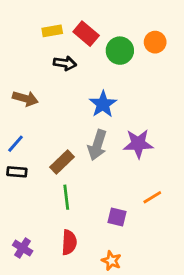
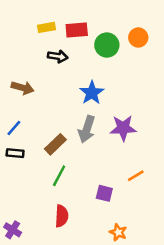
red rectangle: (86, 34) -> (77, 30), turned -45
green line: (66, 197) -> (59, 176), turned 35
purple cross: (23, 248) -> (13, 230), moved
orange star: (111, 261) -> (118, 232), moved

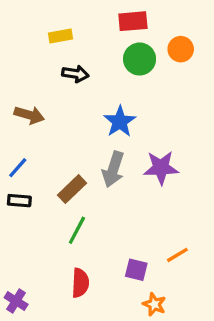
red rectangle: (77, 30) -> (133, 21), moved
orange line: (136, 176) -> (177, 255), moved
purple square: (104, 193) -> (136, 270), moved

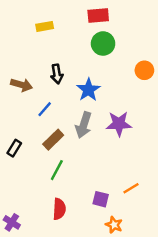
orange circle: (181, 49) -> (144, 70), moved
black arrow: (75, 74) -> (57, 74), moved, turned 72
blue line: (18, 168) -> (45, 109), moved
black rectangle: (19, 201) -> (14, 148), turned -63

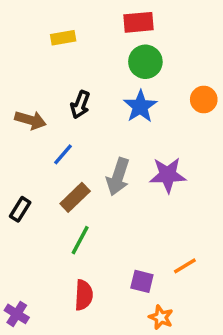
black arrow: (57, 74) -> (80, 105), turned 30
blue star: (88, 90) -> (140, 106), moved

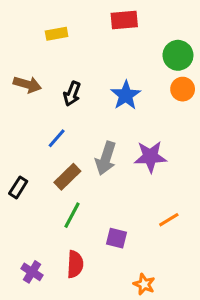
green circle: (145, 62) -> (178, 55), moved
brown arrow: (30, 120) -> (27, 84), moved
orange line: (185, 266) -> (169, 220), moved
purple square: (142, 281) -> (117, 238), moved
purple cross: (17, 314) -> (32, 272), moved

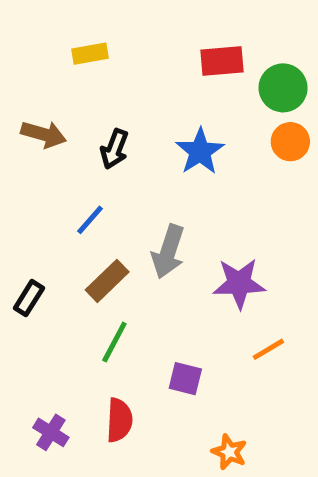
red rectangle: (124, 20) -> (222, 61), moved
purple star: (150, 157) -> (239, 283), moved

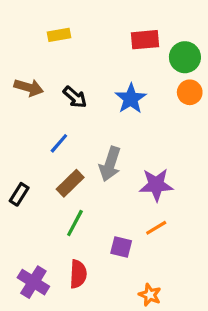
black arrow: (114, 149) -> (75, 97), turned -70
orange line: (268, 349) -> (156, 228), moved
purple cross: (51, 432) -> (33, 282), size x1.4

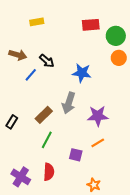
blue star: (131, 99) -> (82, 73), moved, turned -30
blue line: (59, 143) -> (31, 75), moved

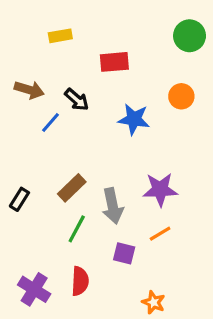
red rectangle: (91, 25) -> (114, 62), moved
green circle: (116, 36) -> (190, 36), moved
orange circle: (119, 58) -> (181, 96), moved
gray arrow: (69, 103) -> (113, 206), moved, turned -30

